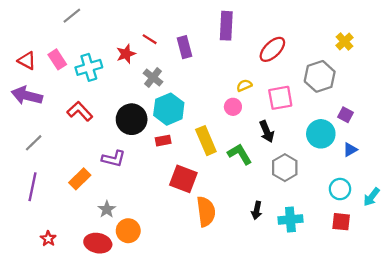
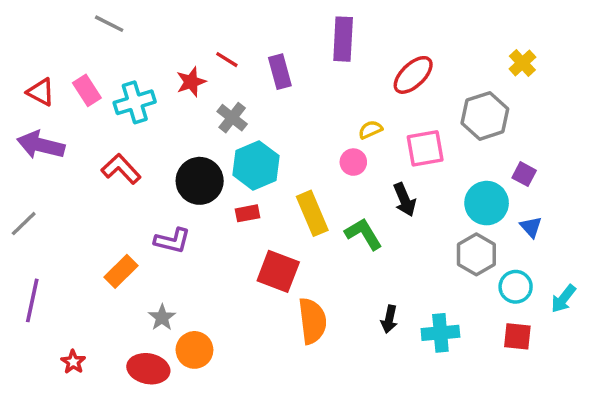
gray line: (72, 16) -> (109, 24), turned 66
gray line: (34, 143) -> (24, 224), moved
blue triangle: (350, 150) -> (531, 227), turned -42
gray hexagon: (285, 168) -> (476, 254), moved
purple line: (32, 187) -> (32, 300), moved

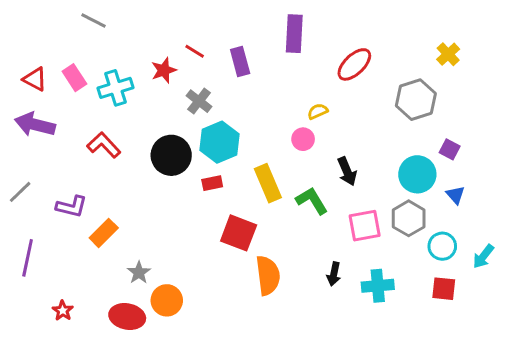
pink square: (425, 148) -> (365, 226), moved
purple L-shape: (172, 241) -> (71, 207), moved

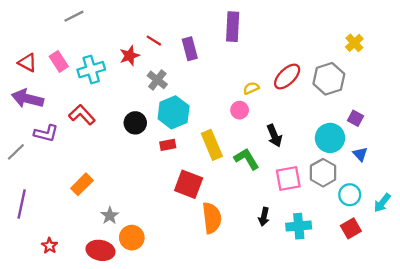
gray line: (93, 20) -> (74, 16), turned -54
red ellipse: (354, 64) -> (287, 76), moved
black circle: (171, 155) -> (135, 123), size x0.7
purple L-shape: (71, 207) -> (46, 133), moved
red square: (444, 289) -> (351, 228), turned -36

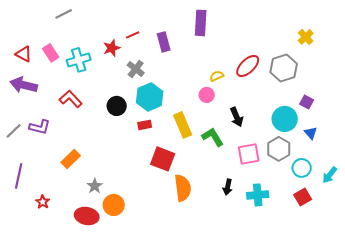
red line: (154, 41) -> (133, 35), turned -56
purple L-shape: (46, 133) -> (40, 127), moved
red star: (49, 246) -> (43, 202), moved

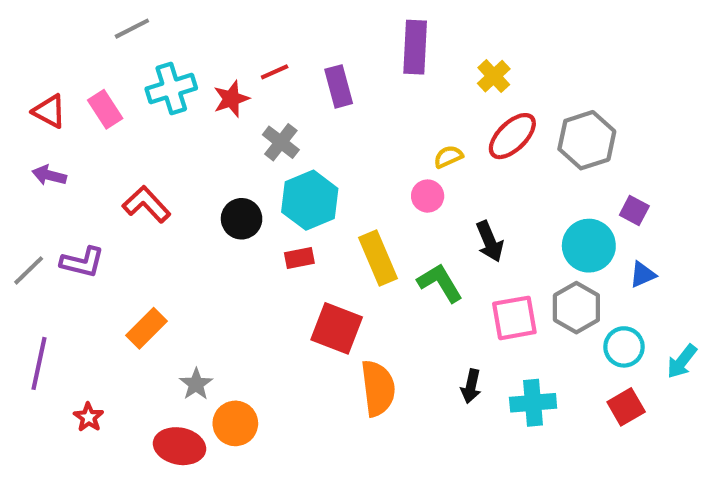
yellow cross: (306, 37) -> (494, 76), moved
cyan cross: (79, 60) -> (171, 89), moved
purple arrow: (24, 85) -> (49, 175), size x0.6
blue triangle: (311, 133) -> (643, 275), turned 48

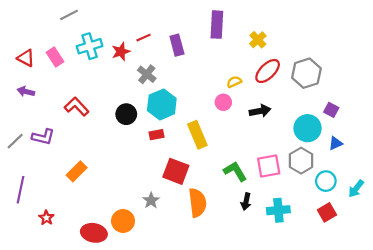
black arrow: (490, 241) -> (260, 111), moved, turned -78
green L-shape: (440, 283) -> (235, 171), moved
gray star: (196, 384) -> (151, 200), moved

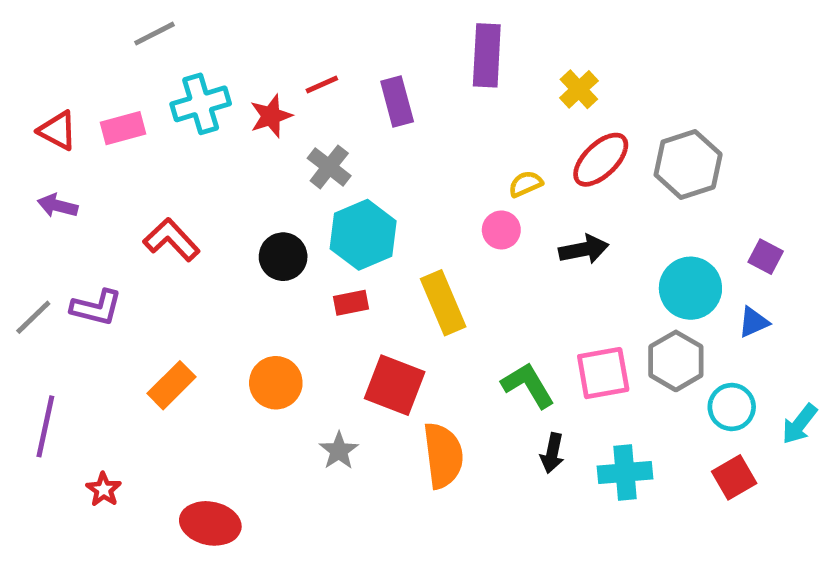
pink rectangle: (55, 57) -> (123, 128), turned -72
purple square: (331, 110) -> (766, 257), moved
orange circle: (123, 221) -> (276, 383), moved

